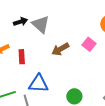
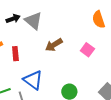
pink square: (89, 44) -> (87, 50), moved
blue triangle: (38, 84) -> (33, 80), turned 35

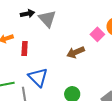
brown arrow: (54, 45) -> (75, 52), moved
pink square: (87, 50) -> (97, 34), moved

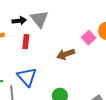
black arrow: (28, 14) -> (19, 21), moved
red rectangle: (25, 49) -> (26, 42), moved

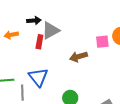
gray triangle: (39, 19) -> (51, 31), moved, turned 36
pink square: (89, 38) -> (102, 42), turned 32

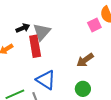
red rectangle: (39, 42) -> (35, 46), size x1.5
brown arrow: (78, 57) -> (85, 60), moved

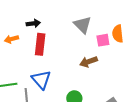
gray triangle: (42, 32) -> (82, 25), moved, turned -42
brown arrow: (85, 60) -> (88, 62), moved

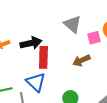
black arrow: (33, 23) -> (31, 43), moved, size x1.5
red rectangle: (40, 44) -> (43, 57), moved

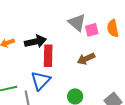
pink square: (94, 38) -> (92, 30), moved
blue triangle: (36, 82) -> (40, 81), turned 30

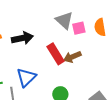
red rectangle: (48, 56) -> (56, 54), moved, turned -35

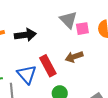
red rectangle: (56, 54) -> (48, 66), moved
blue triangle: (26, 77) -> (27, 74), turned -30

